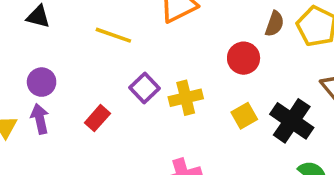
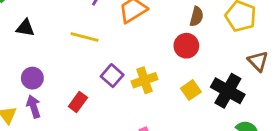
brown semicircle: (275, 24) -> (197, 16), moved

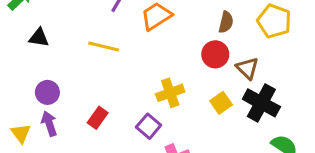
brown triangle: (258, 61) -> (247, 68), moved
purple square: (112, 76) -> (149, 126), moved

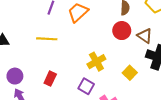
yellow square: (221, 103) -> (130, 73), moved
red rectangle: (98, 118) -> (50, 79), moved

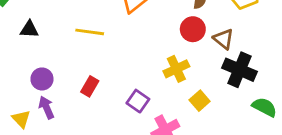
yellow cross: (96, 62) -> (176, 69), moved
yellow square: (130, 73) -> (200, 101), moved

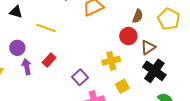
yellow line: (90, 32) -> (46, 28), moved
brown triangle: (223, 39) -> (148, 47), turned 35
purple arrow: (46, 107) -> (27, 67), moved

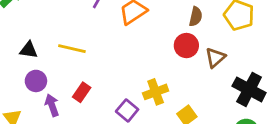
black triangle: (16, 12) -> (29, 50), moved
yellow cross: (111, 61) -> (156, 92), moved
black cross: (154, 71) -> (249, 89), moved

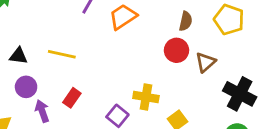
yellow cross: (156, 92) -> (146, 97), turned 30

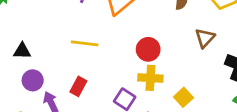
red circle: (176, 50) -> (148, 49), moved
yellow line: (62, 54) -> (85, 43), moved

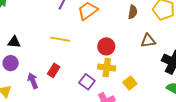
brown triangle: (205, 38) -> (148, 41), turned 35
purple circle: (33, 80) -> (11, 63), moved

